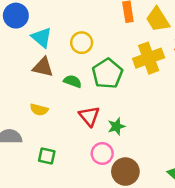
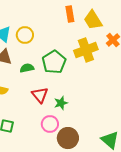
yellow circle: (82, 43) -> (25, 35), moved
green semicircle: (73, 81) -> (27, 68), turned -32

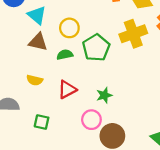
yellow circle: (25, 35) -> (69, 28), moved
red triangle: (40, 95) -> (67, 89), moved, turned 42

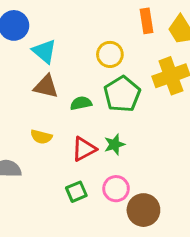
yellow circle: (69, 28) -> (110, 54), moved
green star: (104, 95) -> (114, 144), moved
green square: (42, 122) -> (76, 192), moved, turned -35

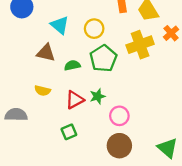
cyan triangle: (44, 51) -> (60, 25), moved
pink circle: (116, 189) -> (119, 116), moved

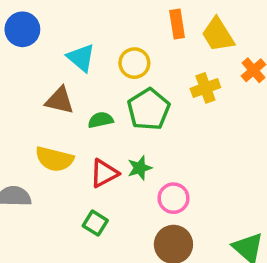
yellow cross: (140, 45) -> (205, 88), size x0.7
yellow semicircle: (42, 91) -> (54, 159), size x1.5
green square: (69, 132) -> (95, 223), turned -35

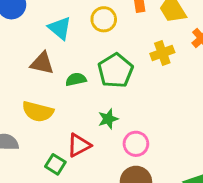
yellow circle: (134, 63) -> (104, 19), moved
red triangle: (104, 173) -> (79, 145), moved
green square: (95, 223) -> (55, 164), moved

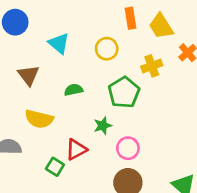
yellow circle: (104, 19) -> (107, 49), moved
brown triangle: (42, 63) -> (28, 75), moved, turned 40
green pentagon: (115, 71) -> (124, 92), moved

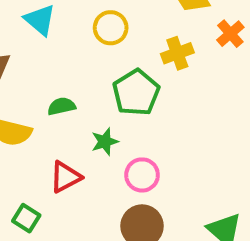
green semicircle: (74, 90) -> (62, 106), moved
green square: (55, 167) -> (26, 218), moved

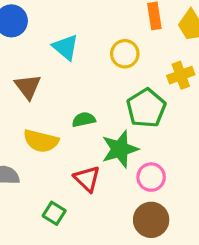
green star: (105, 142) -> (120, 149), size x1.6
red triangle: (65, 177) -> (87, 179), turned -48

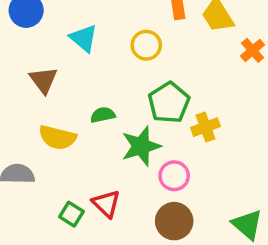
yellow cross: (181, 75) -> (205, 127), moved
red triangle: (87, 179) -> (106, 204), moved

